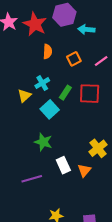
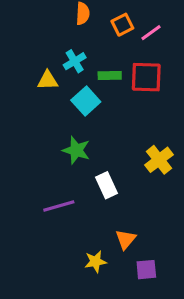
pink line: (101, 61) -> (151, 33), moved
green rectangle: (65, 93) -> (110, 76), turned 56
yellow triangle: (24, 96) -> (48, 80), turned 40
orange triangle: (84, 170) -> (126, 239), moved

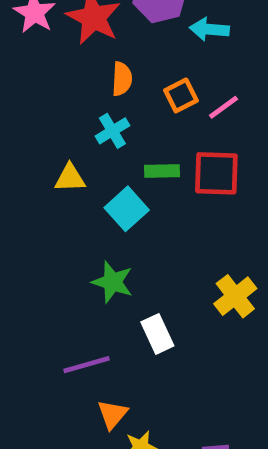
cyan cross: (75, 61) -> (112, 131), moved
orange triangle: (126, 239) -> (112, 414), moved

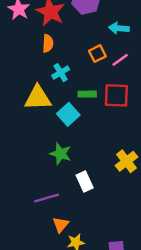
cyan arrow: (209, 29) -> (119, 28), moved
orange semicircle: (122, 79) -> (48, 43), moved
yellow triangle: (70, 178) -> (38, 98), size x1.6

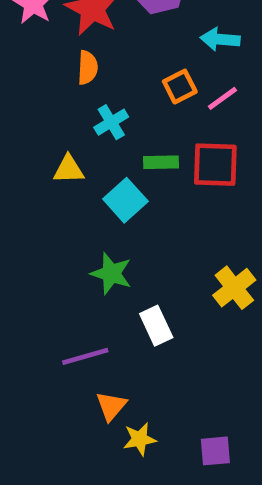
yellow triangle: (38, 98) -> (69, 169), size x0.6

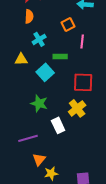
pink line: (222, 98) -> (82, 41), moved, turned -48
red square: (215, 165) -> (83, 82), moved
yellow cross: (234, 288) -> (77, 108), moved

